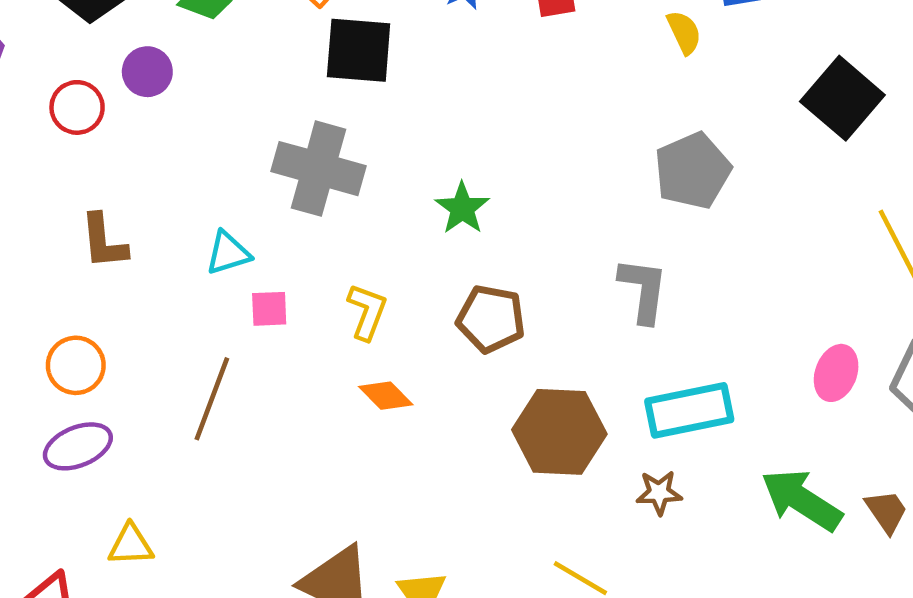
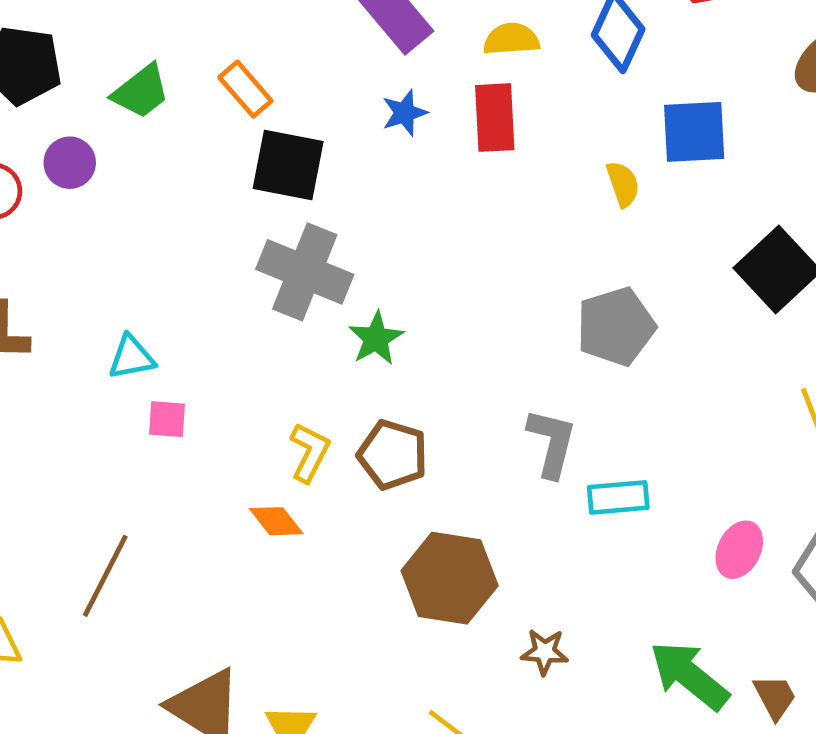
gray cross: (318, 169) -> (305, 272), moved
yellow L-shape: (367, 312) -> (310, 452), moved
brown line: (212, 399) -> (105, 576), moved
cyan rectangle: (689, 410) -> (618, 497), moved, size x0.7

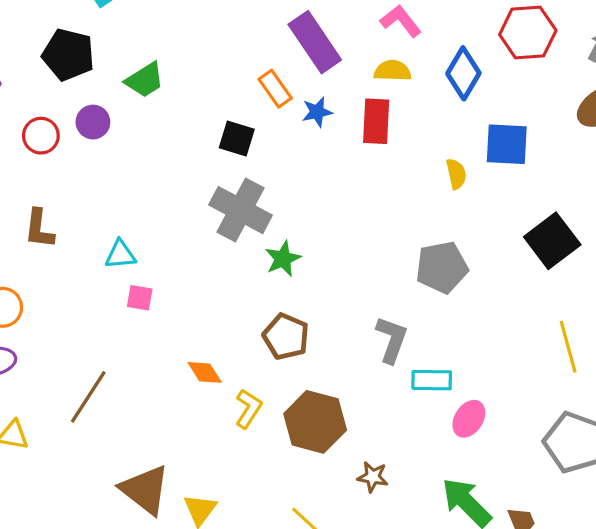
orange rectangle: (245, 89) -> (275, 89), moved
black square: (288, 165) -> (237, 138), size x0.7
yellow L-shape: (310, 452) -> (248, 409), moved
pink ellipse: (739, 550) -> (469, 419), moved

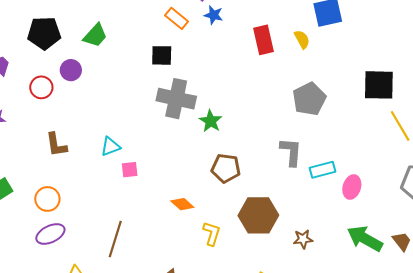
blue star: (317, 112) -> (214, 15), moved, turned -30
red rectangle: (376, 121) -> (264, 40), moved
black square: (552, 241) -> (379, 85), moved, turned -36
yellow L-shape: (248, 409) -> (212, 234), moved

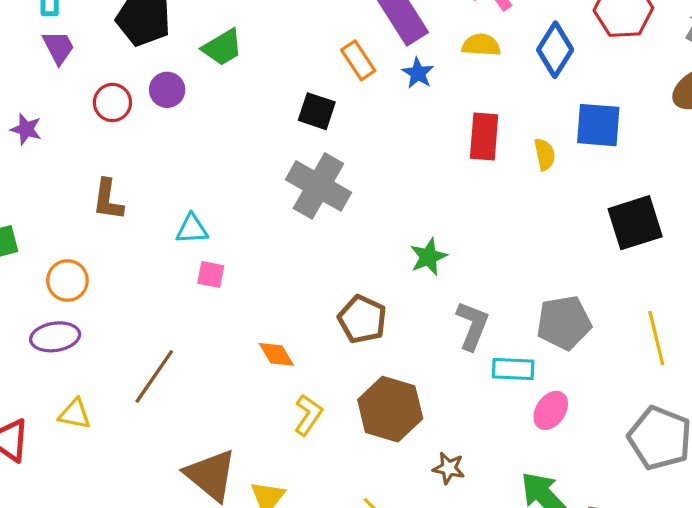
black square: (379, 85) -> (635, 223), moved, turned -36
gray pentagon: (309, 99) -> (564, 323), moved
green star: (211, 121) -> (428, 257), moved

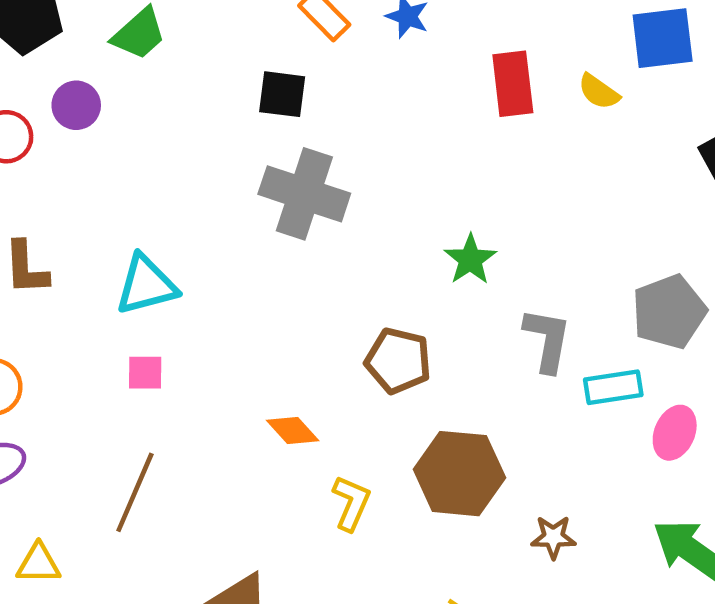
yellow semicircle: (545, 154) -> (599, 92), turned 148
cyan triangle: (192, 229) -> (146, 285), size x1.4
pink square: (211, 274) -> (145, 373), moved

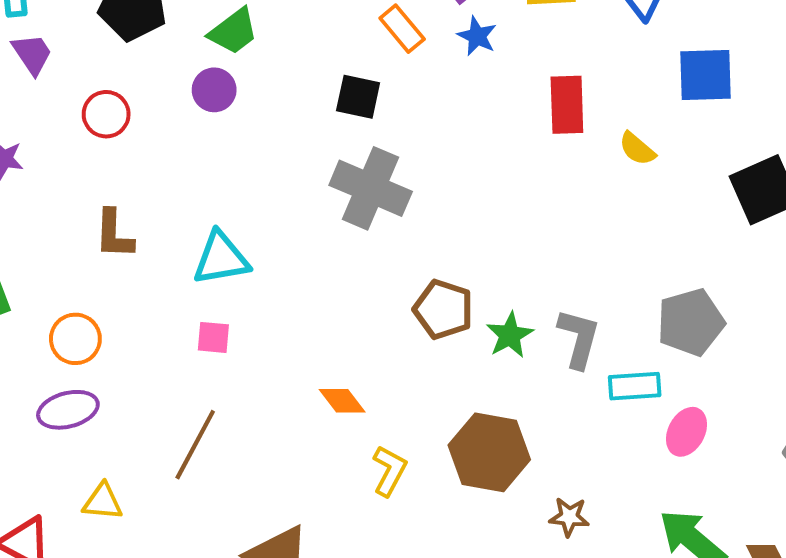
yellow semicircle: (599, 92) -> (637, 149), moved
purple circle: (76, 105) -> (214, 90), moved
green star: (470, 259) -> (510, 335), moved
brown pentagon: (398, 361) -> (443, 309), moved

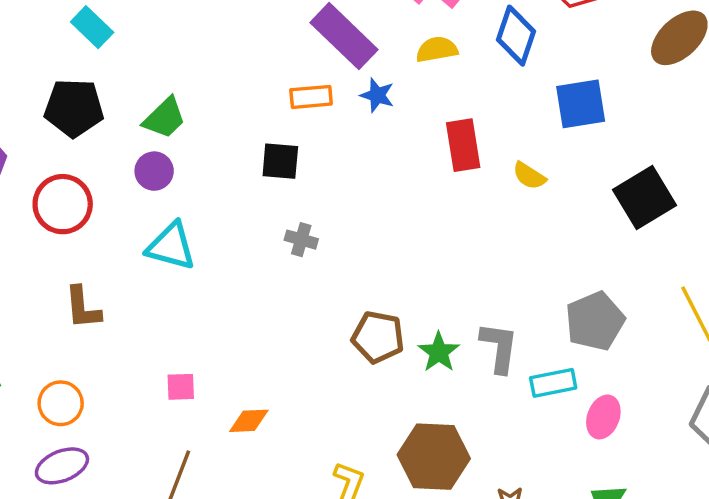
orange rectangle: (402, 29) -> (311, 97), turned -48
red circle: (106, 114) -> (63, 204), size x1.4
gray cross: (371, 188) -> (301, 240), size x0.5
cyan triangle: (221, 258) -> (171, 246), moved, turned 32
orange diamond: (342, 401) -> (249, 421), moved, turned -48

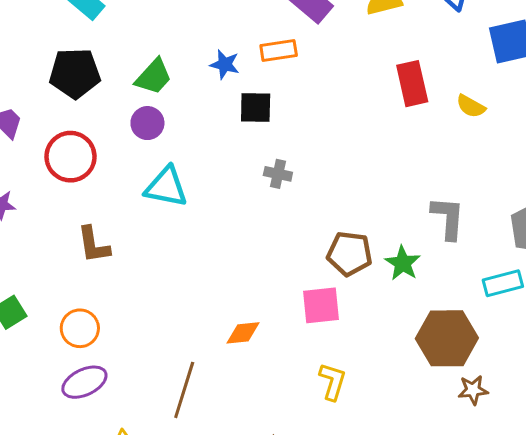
blue star: (377, 95) -> (225, 64), moved
gray L-shape: (499, 347) -> (448, 218), moved
pink square: (181, 387) -> (321, 305), moved, size x1.5
brown hexagon: (434, 457) -> (447, 338), moved

